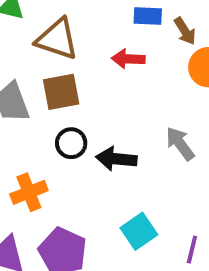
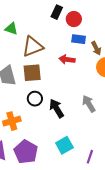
brown triangle: (57, 39) -> (33, 46), turned -45
black arrow: (116, 159) -> (57, 108), turned 48

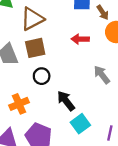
red arrow: (67, 59) -> (80, 39), moved
black arrow: (57, 108) -> (66, 101), moved

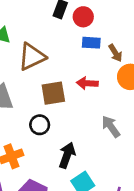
brown square: (35, 48) -> (53, 93), moved
black arrow: (66, 101) -> (67, 155), turned 55

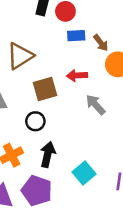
gray arrow: (111, 126) -> (96, 105), moved
black arrow: (67, 155) -> (48, 154), moved

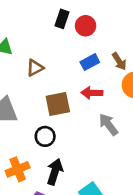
blue rectangle: (76, 36) -> (90, 62), moved, turned -30
brown triangle: (20, 56) -> (35, 68), size x0.6

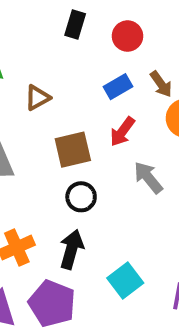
red circle: (86, 26) -> (127, 36), moved
red arrow: (92, 93) -> (122, 132), turned -54
black circle: (45, 136) -> (81, 197), moved

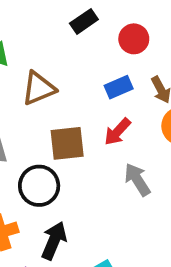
black rectangle: (75, 25) -> (84, 21), turned 32
brown triangle: (37, 98) -> (39, 88), size x1.4
black circle: (81, 197) -> (39, 186), moved, size x1.4

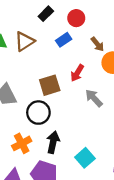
blue rectangle: (119, 87) -> (64, 40), moved
brown triangle: (39, 88) -> (24, 41), moved

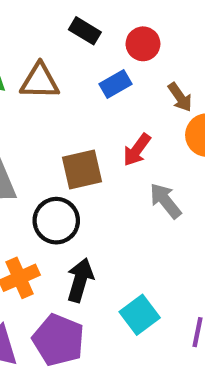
black rectangle: (46, 14) -> (85, 31), turned 72
brown triangle: (24, 41) -> (40, 81), turned 30

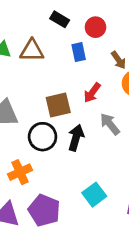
blue rectangle: (115, 84) -> (79, 52), turned -72
black arrow: (80, 280) -> (76, 138), moved

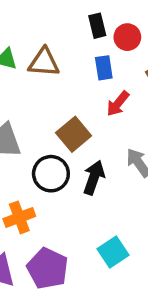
black rectangle: (60, 19) -> (97, 26), moved, turned 42
red arrow: (92, 93) -> (118, 104), moved
brown square: (58, 105) -> (74, 134), turned -30

